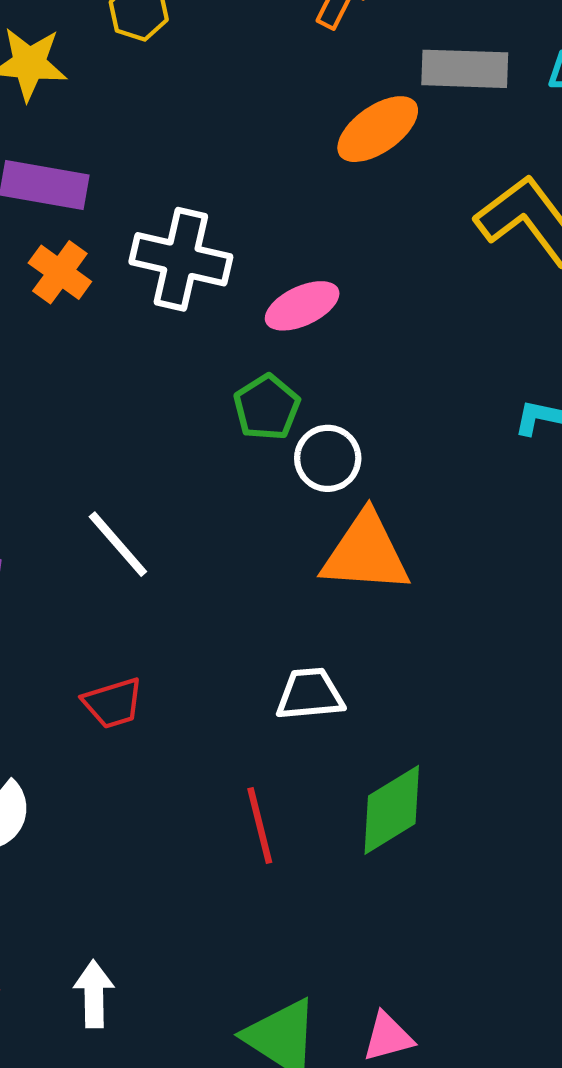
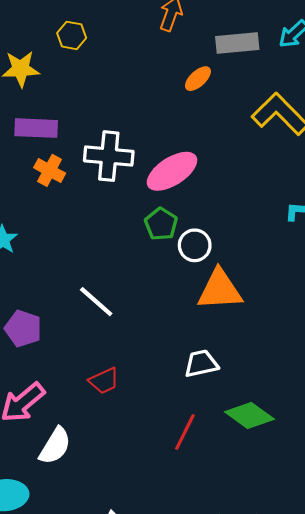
orange ellipse: (378, 129) -> (198, 79), size x0.7
pink ellipse: (302, 306) -> (172, 171), size x1.4
green diamond: (392, 810) -> (249, 416), turned 75
red line: (260, 826) -> (185, 432), turned 48

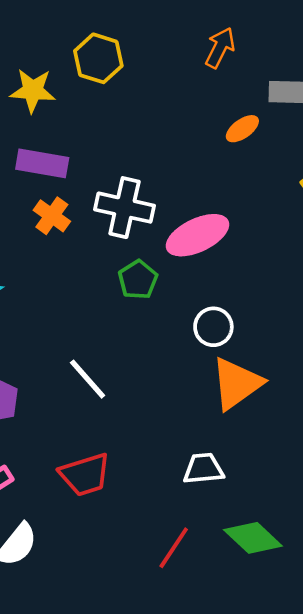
yellow hexagon: (72, 35) -> (98, 58), size x1.4
green pentagon: (161, 224) -> (138, 280), moved
orange triangle: (220, 290) -> (237, 384), turned -39
red trapezoid: (104, 381) -> (85, 475), size x1.4

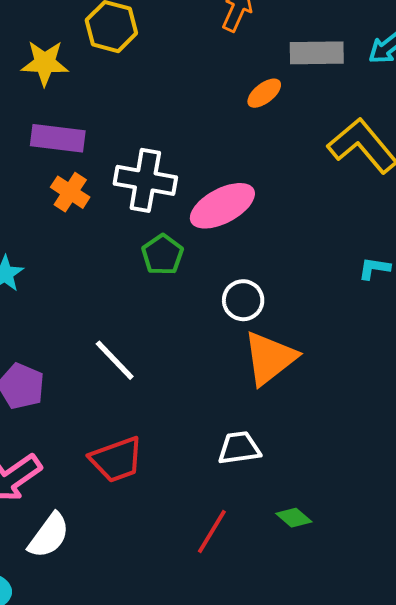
green diamond: (253, 538) -> (294, 518), size x0.6

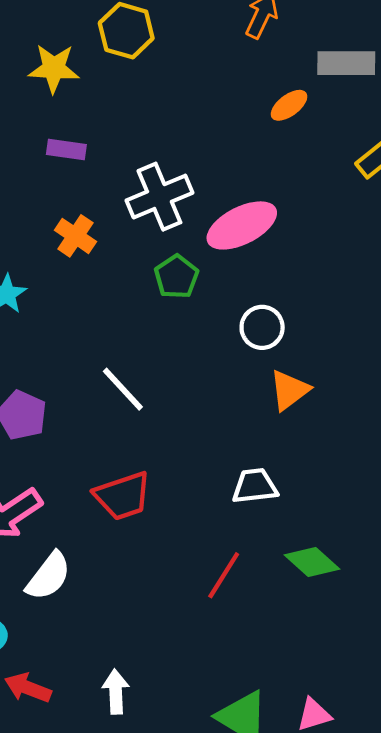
purple rectangle: (58, 138) -> (66, 149), size x0.7
white cross: (145, 180) -> (159, 197), turned -34
orange cross: (70, 192) -> (75, 236), moved
orange triangle: (270, 358) -> (289, 390), size x0.7
green diamond: (294, 518) -> (312, 562), size x1.4

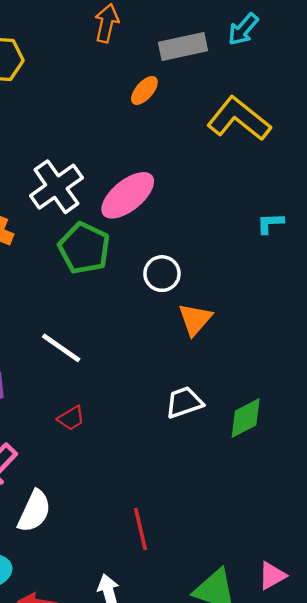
green pentagon: (176, 277) -> (84, 248), size x1.4
red trapezoid: (123, 496) -> (71, 418), moved, size x0.6
green diamond: (312, 562) -> (246, 418), moved, turned -57
red line: (224, 575) -> (141, 529), moved, turned -33

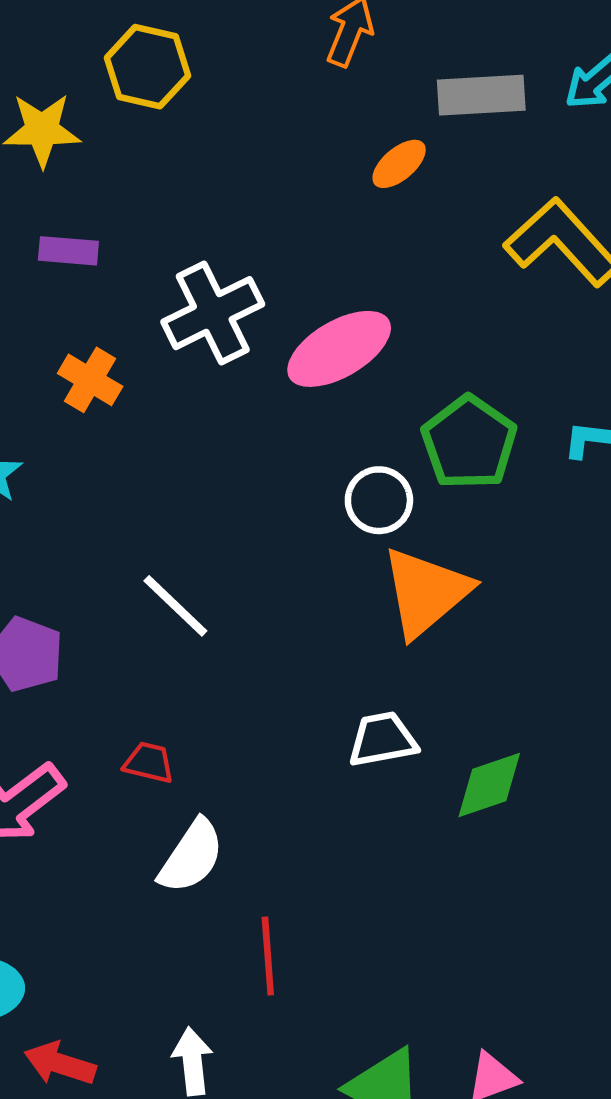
green pentagon: (84, 248) -> (469, 443), moved
orange triangle: (195, 319) -> (426, 592), size x1.5
red trapezoid: (71, 418) -> (149, 763), moved, turned -144
white semicircle: (34, 511) -> (191, 856), moved

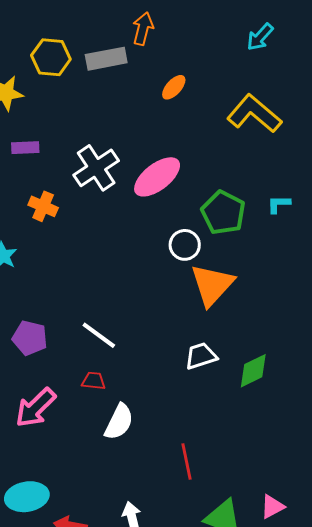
gray rectangle: (481, 95) -> (106, 59), moved
white line: (175, 606) -> (99, 335), moved
red line: (268, 956) -> (186, 461), moved

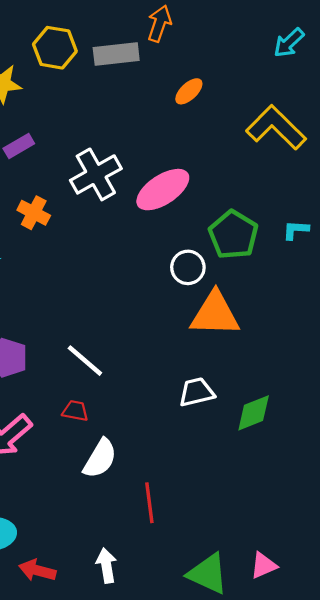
purple rectangle: (25, 148) -> (19, 146), turned -32
orange triangle: (212, 285) -> (215, 314), turned 45
red line: (186, 461) -> (149, 503), moved

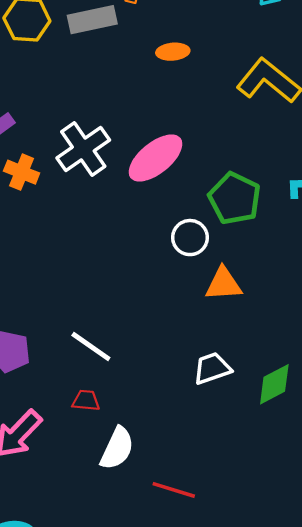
orange ellipse: (189, 91) -> (173, 52), turned 44
orange cross: (34, 213) -> (22, 172), moved
orange triangle: (215, 314) -> (223, 284), size x0.7
red line: (149, 503) -> (174, 490), turned -60

